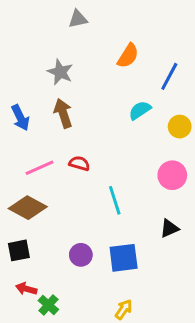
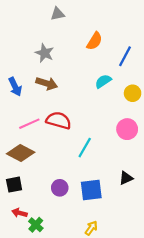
brown arrow: (63, 113) -> (47, 83), turned 126
red semicircle: (79, 163) -> (59, 120), size x1.6
cyan line: (115, 200) -> (85, 148), turned 48
black triangle: (169, 228) -> (126, 178), moved

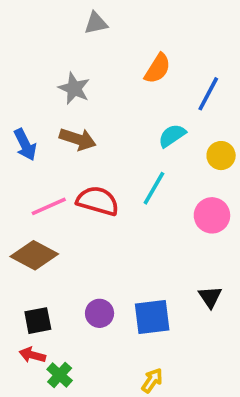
cyan line: (85, 148) -> (154, 188), moved
black triangle: (126, 178) -> (210, 297), turned -40
black square: (14, 185) -> (38, 321), moved

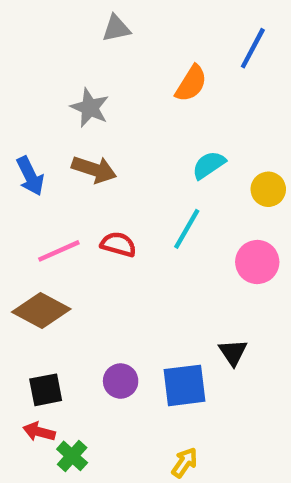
blue line: (208, 94) -> (253, 48), moved
red semicircle: (98, 201) -> (118, 244), size x0.7
black triangle: (210, 297) -> (233, 352), moved

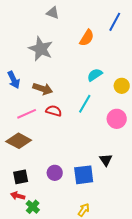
gray triangle: (116, 28) -> (53, 13), turned 32
gray star: (90, 108) -> (41, 49), size x1.4
brown arrow: (94, 169) -> (43, 89), moved

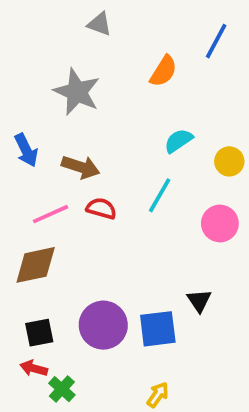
brown diamond: (19, 141) -> (36, 265), turned -40
purple circle: (55, 173) -> (103, 325), size x1.6

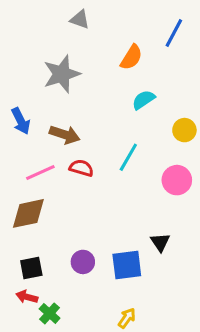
gray star: (77, 92) -> (62, 74), turned 30
cyan semicircle: (178, 141) -> (144, 100), moved
purple circle: (103, 325) -> (83, 262), size x0.6

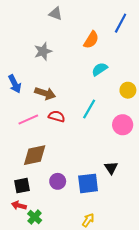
gray star: (62, 74) -> (43, 51), size x0.7
brown diamond: (28, 213) -> (35, 155), moved

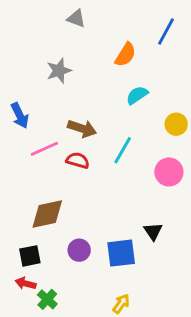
brown arrow: (45, 93) -> (82, 129), moved
pink line: (28, 120) -> (44, 149), moved

